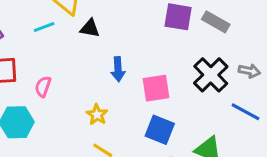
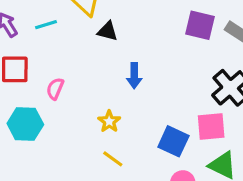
cyan line: (44, 27) -> (46, 25), moved
pink square: (156, 88) -> (211, 127), moved

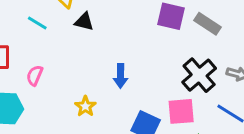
cyan line: (46, 25) -> (37, 23), moved, turned 48
blue arrow: (134, 76) -> (121, 76), moved

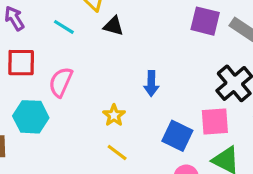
pink semicircle: (35, 75) -> (61, 82), size x1.4

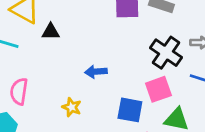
blue arrow: (151, 83) -> (96, 72), turned 100

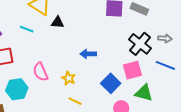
pink semicircle: (19, 91) -> (40, 72), moved, turned -36
blue square: (130, 110) -> (111, 83), turned 30

